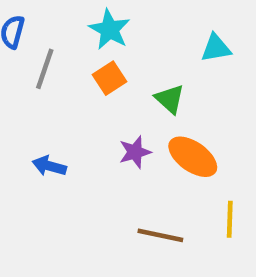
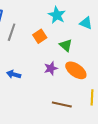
cyan star: (109, 30) -> (57, 15), moved
cyan triangle: (216, 48) -> (86, 23), turned 32

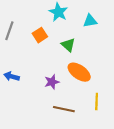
cyan triangle: (86, 23) -> (90, 21), turned -32
purple star: (51, 68) -> (52, 82), moved

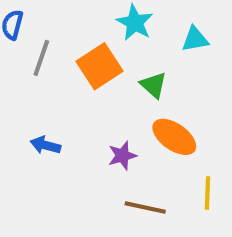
orange square: (40, 35) -> (99, 66), size x1.5

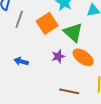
green triangle: (153, 85) -> (73, 32), size x1.5
purple star: (122, 156) -> (58, 56), moved

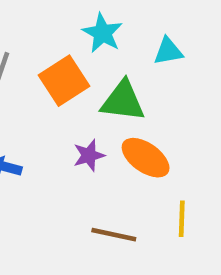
green triangle: (73, 32) -> (123, 101), turned -35

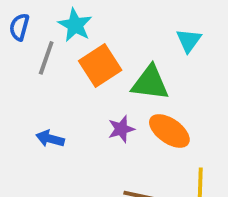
cyan star: (103, 33) -> (75, 25), moved
cyan triangle: (168, 51) -> (189, 40), turned -44

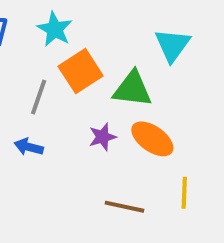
cyan triangle: (189, 40) -> (172, 45), size x1.4
gray line: (46, 58) -> (39, 97), moved

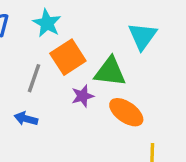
purple star: (103, 137) -> (83, 96), moved

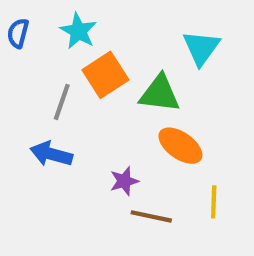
purple star: (83, 96) -> (124, 181), moved
blue arrow: (26, 119) -> (51, 154), size x1.4

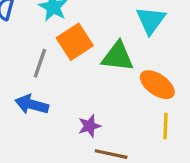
orange ellipse: (180, 146) -> (157, 85), moved
yellow line: (214, 202) -> (166, 126), moved

